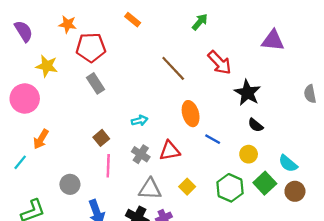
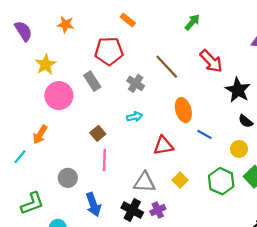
red pentagon: (91, 47) -> (109, 51), moved
yellow star: (47, 66) -> (46, 64), turned 30
pink circle: (25, 99) -> (59, 96), moved
gray cross: (141, 154) -> (136, 83), moved

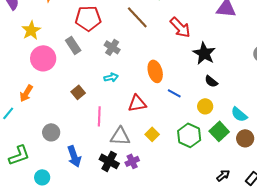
brown line: (167, 67) -> (137, 17), moved
pink line: (104, 160) -> (99, 116), moved

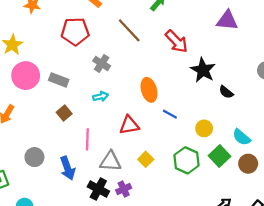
gray rectangle: (73, 45) -> (59, 80), moved, turned -36
black semicircle: (211, 81) -> (226, 92), moved
blue arrow: (74, 156) -> (67, 168), moved

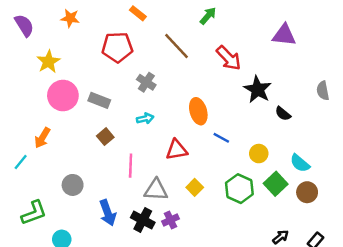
blue arrow: (67, 168) -> (108, 213), moved

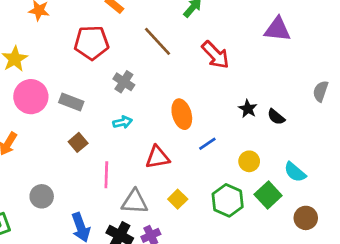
black star: (258, 89) -> (248, 109), moved, size x0.6
gray semicircle: (323, 91) -> (321, 91), turned 30
blue line: (221, 138) -> (207, 144), turned -63
brown circle: (307, 192) -> (306, 218), moved

